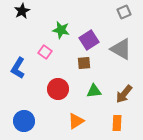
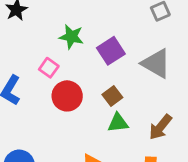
brown square: (84, 63) -> (112, 96), moved, turned -32
red circle: (58, 89) -> (67, 96), moved

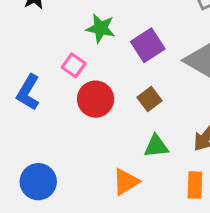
green triangle: (118, 123) -> (156, 146), moved

